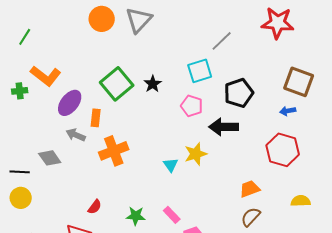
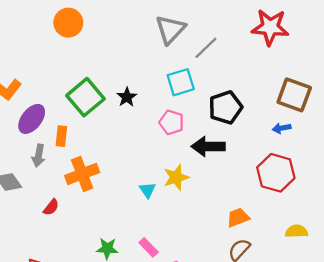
gray triangle: (139, 20) -> (170, 30), moved
gray arrow: (76, 135) -> (39, 156), turned -102
red semicircle: (95, 207) -> (51, 207), moved

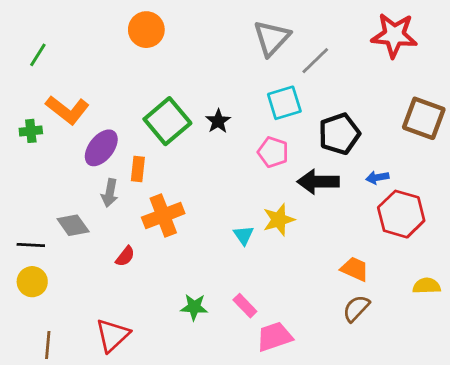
blue arrow: (282, 128) -> (377, 177), moved
orange trapezoid: (238, 218) -> (355, 269), turned 45

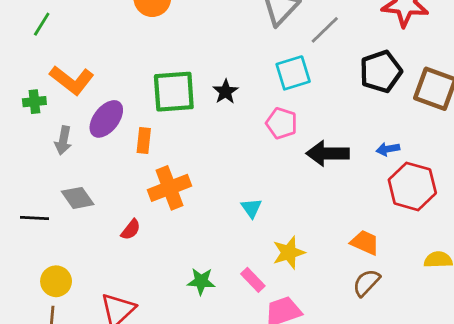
green square: (167, 121) -> (174, 92), turned 36
black pentagon: (339, 134) -> (381, 72), moved
gray arrow: (110, 193) -> (63, 140), moved
yellow star: (279, 220) -> (289, 253), moved
yellow circle: (32, 282) -> (56, 281), moved

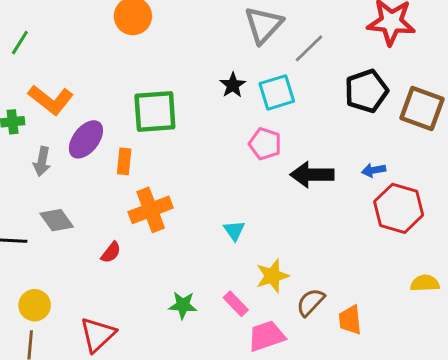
black star: (226, 92) -> (233, 85), moved
orange trapezoid: (365, 242) -> (350, 320), moved, turned -120
brown semicircle: (366, 283) -> (311, 302), moved

